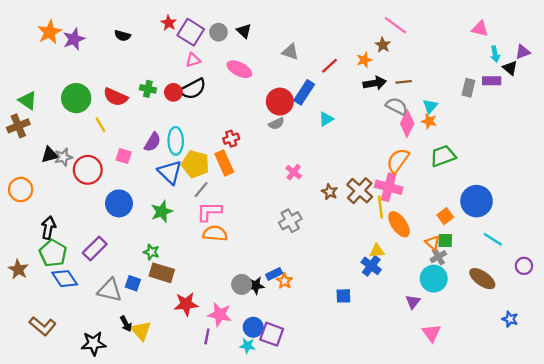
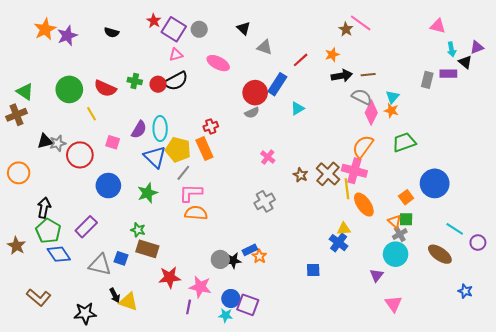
black triangle: (244, 31) -> (244, 28), moved
brown star: (383, 45) -> (346, 29), moved
cyan line: (493, 239) -> (455, 229), moved
yellow triangle: (141, 331) -> (128, 302), turned -30

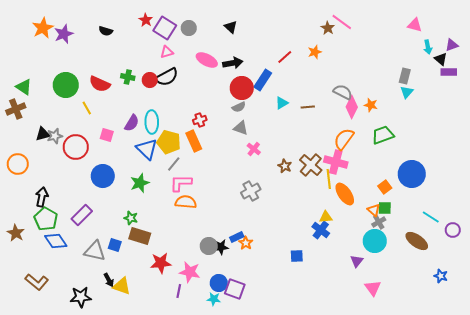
gray triangle: (265, 47) -> (241, 128), moved
purple rectangle: (448, 74) -> (449, 72), moved
brown line: (368, 75) -> (308, 107), moved
black arrow: (342, 76) -> (233, 63), moved
cyan triangle: (392, 97) -> (407, 92), moved

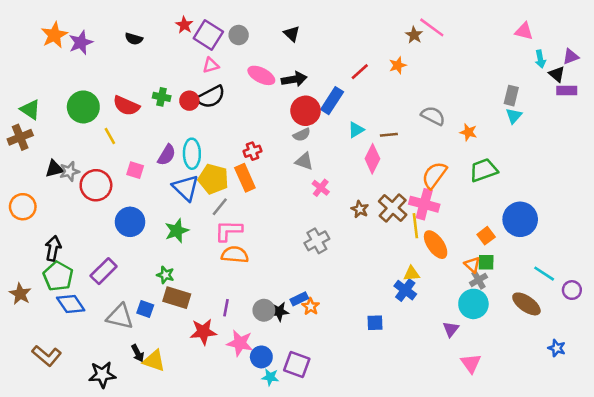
pink diamond: (352, 107) -> (372, 159), moved
blue circle: (219, 283) -> (261, 357), moved
purple line: (179, 291) -> (226, 308), moved

